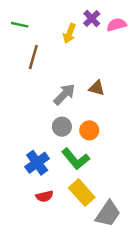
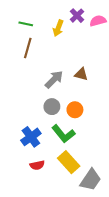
green line: (20, 25) -> (26, 24), moved

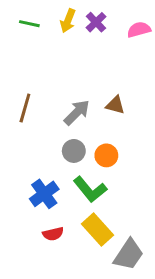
purple cross: (77, 16) -> (96, 22), moved
green line: (26, 24) -> (29, 24), moved
yellow arrow: (58, 28) -> (68, 21), moved
brown line: (28, 48) -> (25, 108), moved

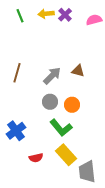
yellow arrow: (68, 21) -> (46, 14), turned 63
green line: (29, 24) -> (20, 16), turned 56
blue cross: (44, 194) -> (16, 131), moved
gray trapezoid: (129, 255) -> (87, 172), turned 140

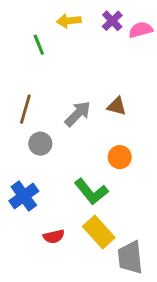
purple cross: (65, 15) -> (112, 21), moved
green line: (20, 16) -> (39, 45), moved
gray circle: (50, 102) -> (40, 144), moved
orange circle: (72, 105) -> (120, 157), moved

